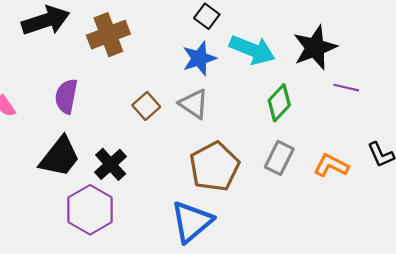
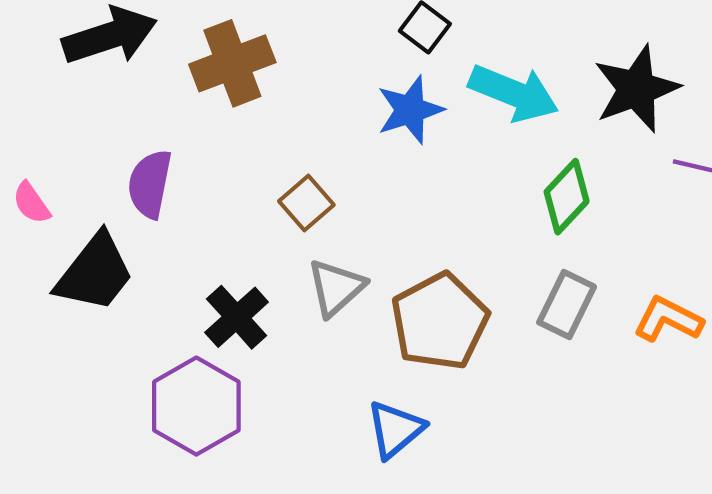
gray triangle: (194, 104) -> (336, 288), moved, turned 44
black trapezoid: (60, 157) -> (95, 273), moved
blue triangle: (192, 222) -> (395, 429), size x0.7

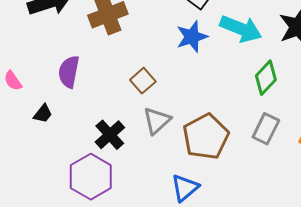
black trapezoid: (95, 273) -> (43, 114), size x0.5

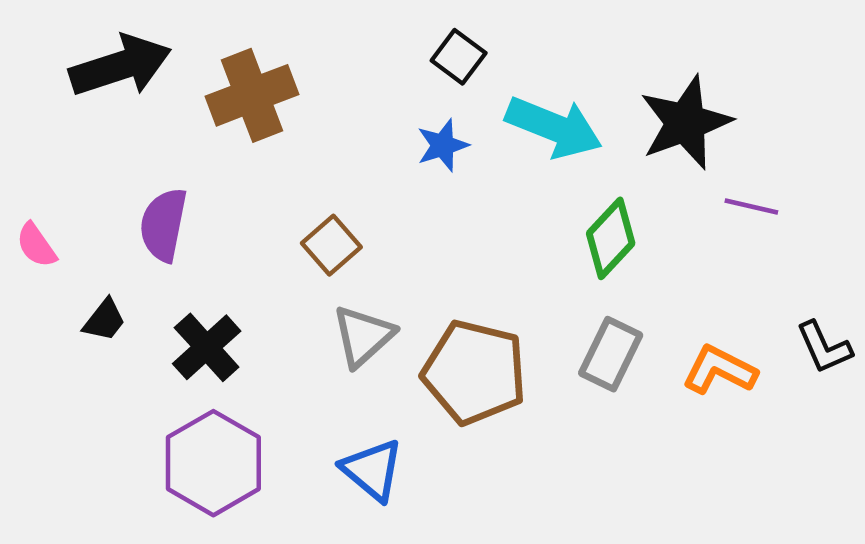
blue star: (192, 37) -> (443, 145), size x0.7
black cross: (110, 135) -> (207, 347), moved
brown pentagon: (206, 137) -> (474, 372), turned -30
blue triangle: (185, 188) -> (372, 470), moved, turned -40

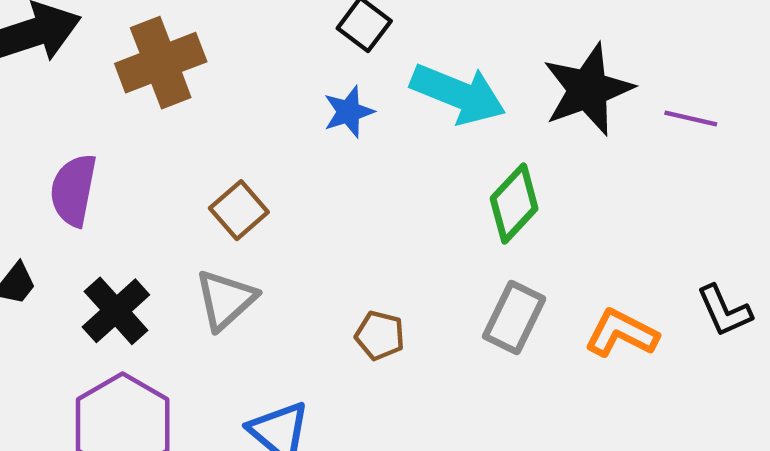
purple line: (751, 207) -> (691, 118), moved
gray triangle: (363, 336) -> (226, 300), moved
brown pentagon: (474, 372) -> (380, 335), size x0.5

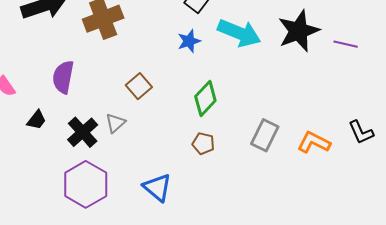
green diamond: (514, 203) -> (205, 98), moved
gray triangle: (226, 300) -> (115, 123), moved, size x0.7

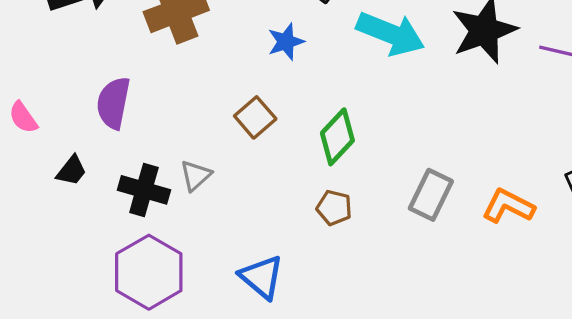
blue star: (189, 41) -> (286, 42), moved
brown square: (139, 86) -> (255, 117), moved
black cross: (83, 132) -> (144, 190), turned -32

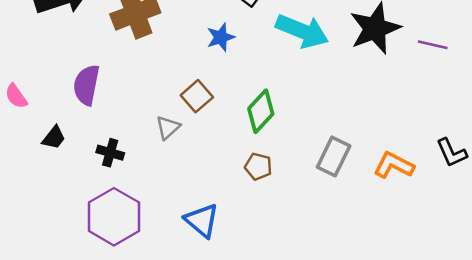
gray triangle: (196, 175) -> (168, 128), moved
black cross: (144, 190) -> (110, 153), size x0.7

